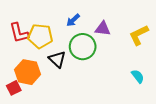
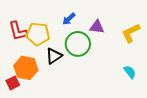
black triangle: (57, 59) -> (54, 56), turned 42

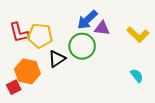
blue arrow: (69, 19) -> (87, 20), moved, size x1.5
yellow L-shape: (131, 33) -> (138, 35), turned -110

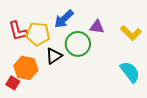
blue arrow: (87, 20) -> (64, 19), moved
cyan semicircle: (137, 76) -> (130, 72), size x1.6
red square: (14, 87) -> (13, 83), turned -32

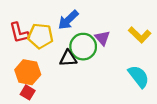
purple triangle: (97, 27) -> (102, 38), moved, turned 42
black triangle: (54, 56) -> (68, 58), moved, turned 30
red square: (13, 83) -> (28, 92), moved

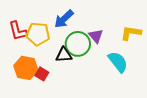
yellow L-shape: (140, 35) -> (131, 33), turned 145
cyan semicircle: (139, 76) -> (118, 62), moved
red square: (28, 92) -> (42, 74), moved

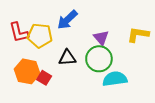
green circle: (78, 44) -> (99, 59), moved
cyan semicircle: (118, 62) -> (115, 79), moved, turned -60

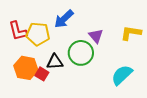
black triangle: (67, 58) -> (55, 62), moved
green circle: (99, 59) -> (81, 53), moved
cyan semicircle: (115, 79) -> (122, 75), moved, turned -35

